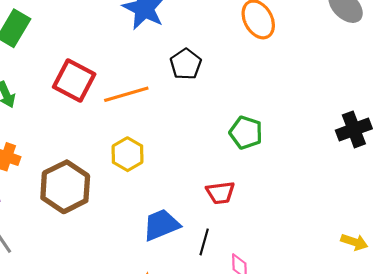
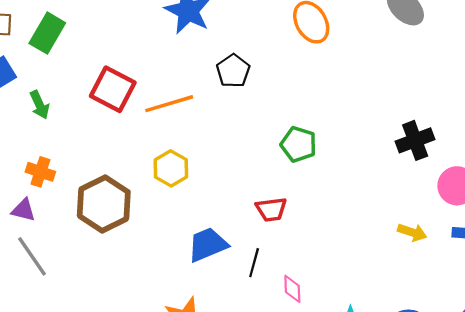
yellow arrow: (354, 242) -> (412, 232), moved

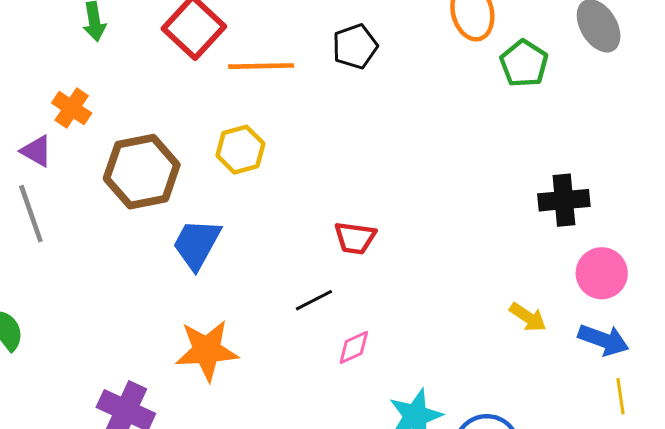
green pentagon: (299, 144) -> (524, 63), moved
blue trapezoid: (208, 245) -> (197, 244), moved, turned -54
black line: (254, 263) -> (314, 300), turned 32
pink diamond: (292, 289) -> (354, 347), turned 52

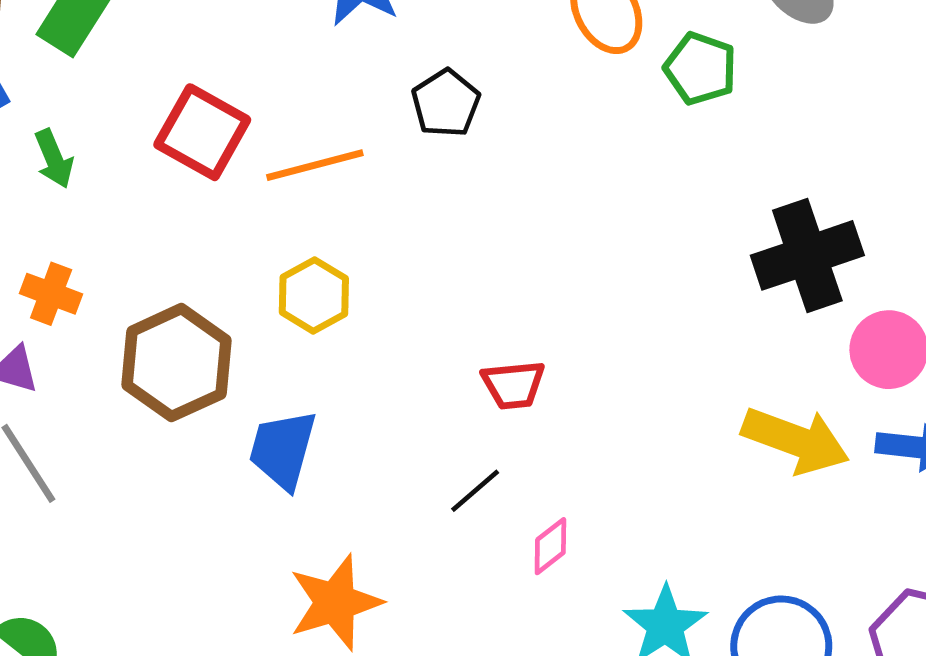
black cross: (564, 200) -> (807, 255), size x1.4
yellow arrow: (528, 317) -> (796, 440), size x1.8

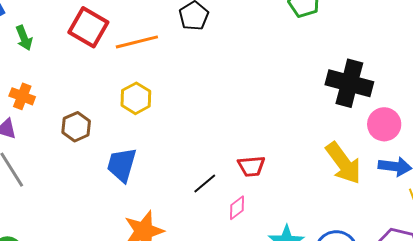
black cross: (807, 255) -> (349, 83), turned 33
brown hexagon: (176, 363) -> (76, 127), size x0.6
red trapezoid: (513, 385) -> (251, 166), moved
yellow arrow: (796, 440) -> (343, 163), turned 33

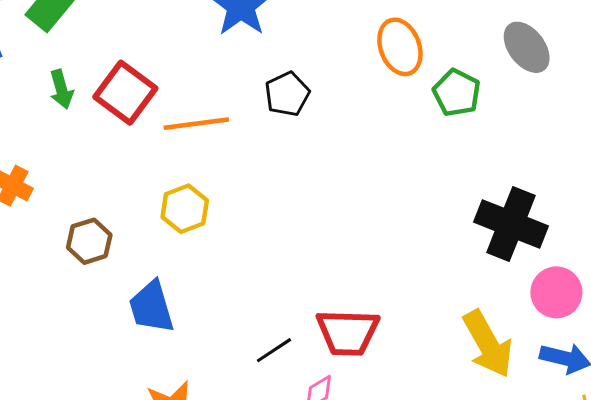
green arrow: (24, 38) -> (61, 89), moved
blue trapezoid: (122, 165) -> (151, 307), turned -39
red trapezoid: (251, 166) -> (348, 332), size x1.5

